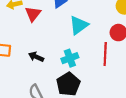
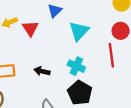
cyan cross: (70, 58) -> (76, 66), turned -35

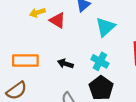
red triangle: (30, 28) -> (57, 20), turned -30

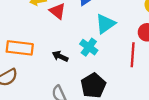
cyan cross: (100, 61) -> (89, 47), moved

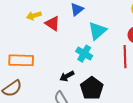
black arrow: (60, 56) -> (67, 76), moved, turned -48

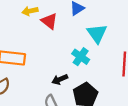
cyan triangle: (97, 31) -> (97, 33), turned -30

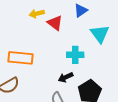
cyan cross: (81, 57) -> (75, 55), moved, turned -35

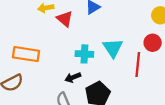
cyan triangle: (100, 34) -> (113, 48), moved

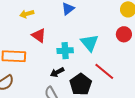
red triangle: (65, 19) -> (39, 35), moved
red line: (138, 65) -> (104, 71), moved, turned -50

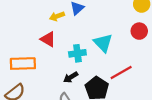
yellow arrow: (27, 14) -> (57, 16), moved
red line: (104, 71) -> (121, 73), turned -65

